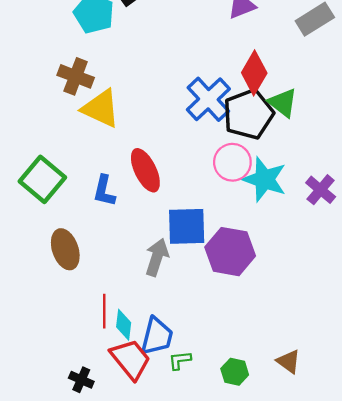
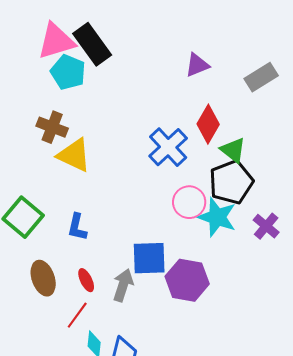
black pentagon: (248, 114) -> (231, 182), moved
red ellipse: (145, 170) -> (86, 280), moved, size x0.6
red line: (104, 311) -> (77, 315), moved, turned 36

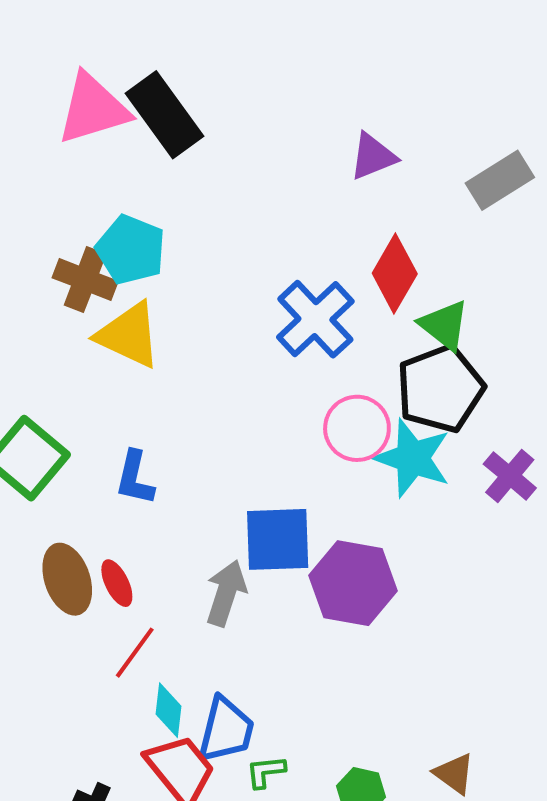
cyan pentagon: (68, 72) -> (131, 250), moved
red ellipse: (86, 280) -> (117, 583), moved

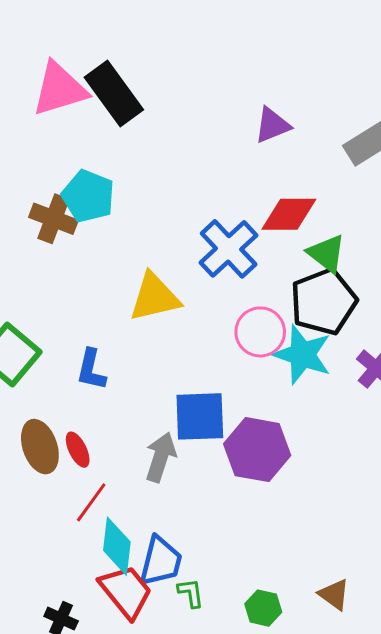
red diamond: (395, 274) -> (289, 214), turned 60
yellow triangle: (129, 335) -> (155, 297), moved, turned -38
cyan diamond: (168, 710) -> (117, 546), size x1.4
green L-shape: (266, 772) -> (191, 593), turned 88

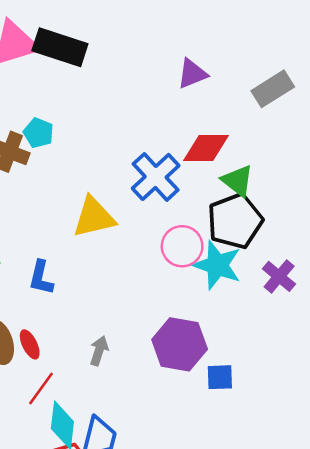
black rectangle: (114, 94) -> (60, 47), turned -36
cyan pentagon: (88, 196) -> (39, 133), size x0.7
blue square: (200, 416) -> (220, 377), moved, size x0.6
gray arrow: (161, 457) -> (99, 351), size x0.7

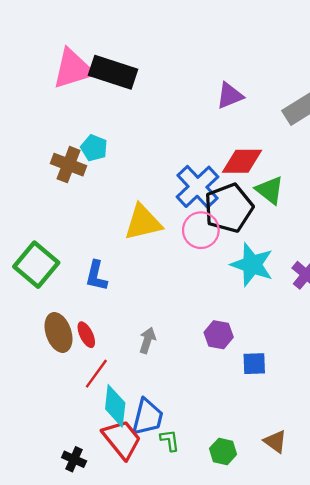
black pentagon: (235, 221) -> (229, 208), moved
pink circle: (182, 246) -> (201, 230), moved
purple hexagon: (180, 344) -> (219, 335), size x0.6

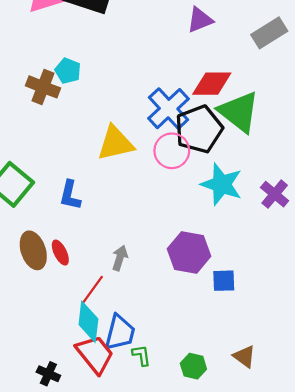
green triangle: (270, 190) -> (239, 112), size x1.5
purple hexagon: (219, 335) -> (189, 253), size x1.5
red line: (96, 374) -> (93, 289), moved

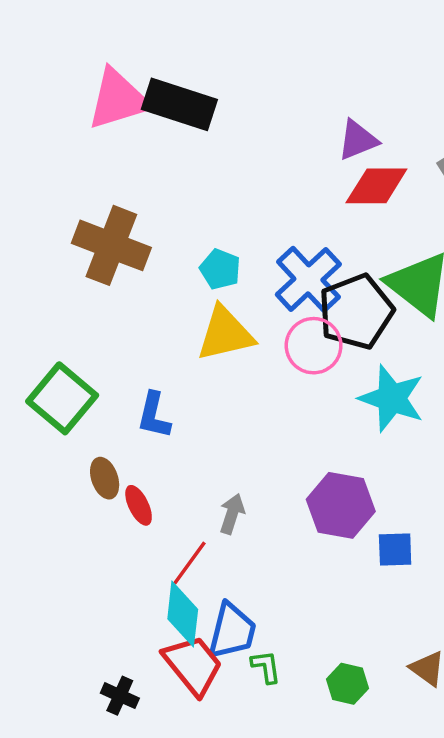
cyan pentagon: (68, 71) -> (220, 269), moved
red diamond: (212, 84) -> (376, 186), moved
brown cross: (43, 87) -> (111, 245), size x1.4
brown ellipse: (33, 250) -> (105, 478), moved, size x0.7

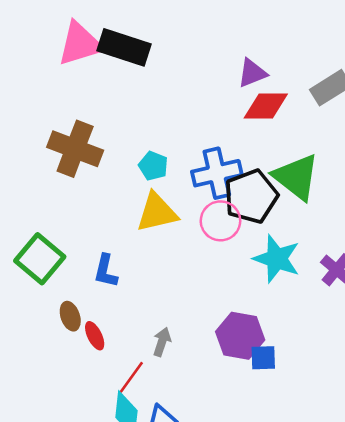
blue cross: (308, 279) -> (217, 173), turned 30
blue square: (395, 550) -> (263, 358), moved

